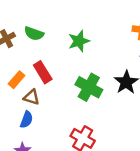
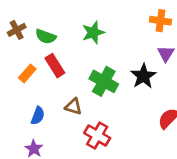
green semicircle: (34, 34) -> (46, 37), moved
brown triangle: (31, 97) -> (73, 106), moved

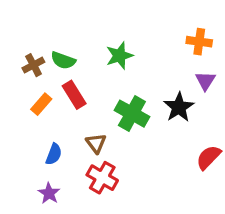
brown cross: (17, 30) -> (33, 65), moved
brown triangle: (73, 106) -> (96, 143), turned 36
red cross: (97, 135) -> (102, 178), moved

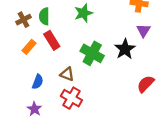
green semicircle: (63, 60) -> (44, 16), turned 70
brown triangle: (96, 143) -> (67, 74), turned -32

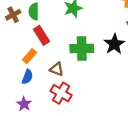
orange rectangle: (29, 47) -> (29, 56), moved
green cross: (92, 53) -> (82, 48), turned -30

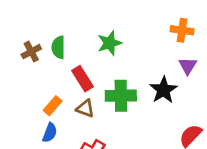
red rectangle: (41, 35) -> (82, 79), moved
brown triangle: (57, 69) -> (85, 108), moved

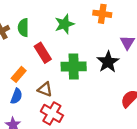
orange cross: (182, 30) -> (102, 14), moved
brown triangle: (85, 108) -> (45, 89), moved

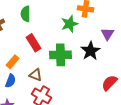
green star: (64, 24) -> (70, 24), moved
green semicircle: (23, 28) -> (26, 14), moved

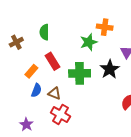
orange rectangle: (12, 62) -> (31, 71), moved
blue semicircle: (10, 81) -> (36, 90), moved

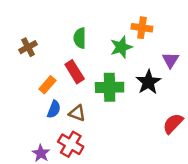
green semicircle: (44, 32) -> (80, 38), moved
red cross: (60, 114) -> (71, 144), moved

